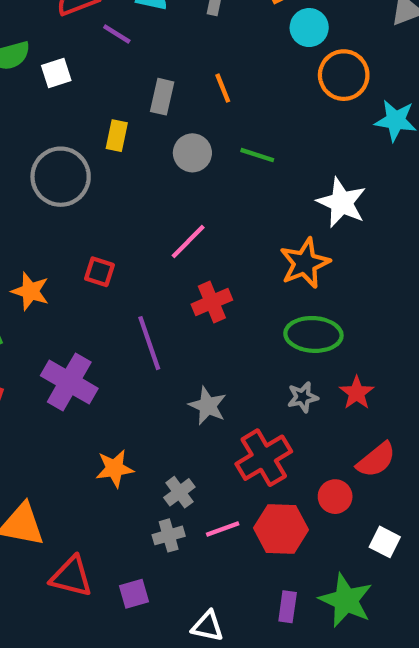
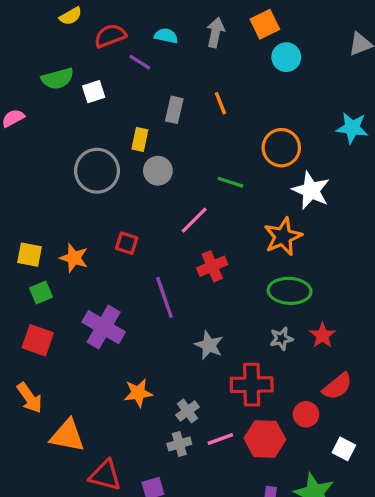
orange circle: (344, 75) -> (281, 148), moved
gray circle: (192, 153) -> (158, 171), moved
green line: (257, 155) -> (230, 182), moved
red cross: (264, 458) -> (252, 385), turned 30

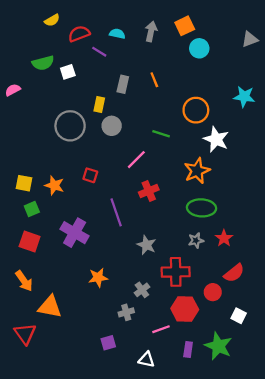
gray cross: (188, 411) -> (142, 290), moved
pink line: (220, 439) -> (161, 329), moved
red triangle: (105, 475) -> (25, 334), moved, turned 40

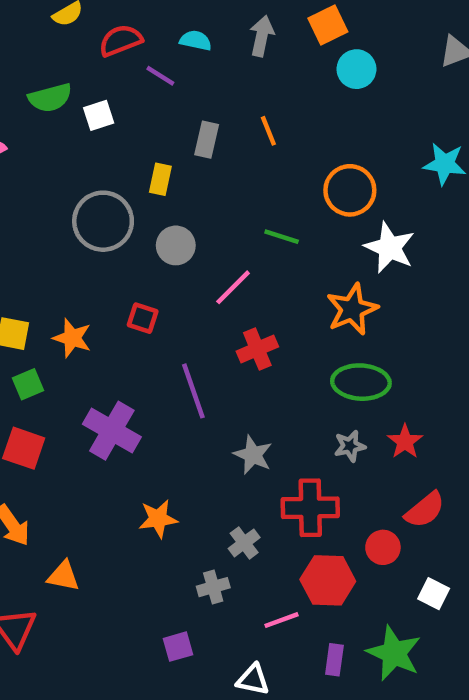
gray circle: (112, 126) -> (176, 245), moved
orange triangle: (50, 307) -> (63, 576), size x0.7

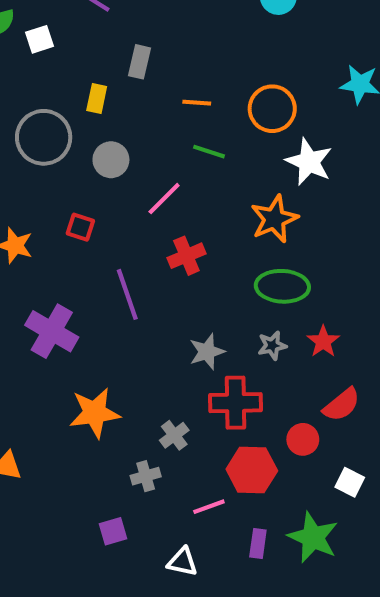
orange line: (268, 131) -> (197, 103), moved, turned -64
gray star: (253, 455) -> (207, 352), moved, turned 30
orange star: (158, 519) -> (95, 413), size x1.4

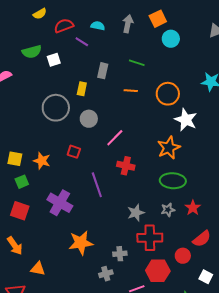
green line: (209, 152) -> (137, 63), moved
red cross: (186, 256) -> (126, 166), turned 36
gray cross: (174, 435) -> (120, 254), turned 32

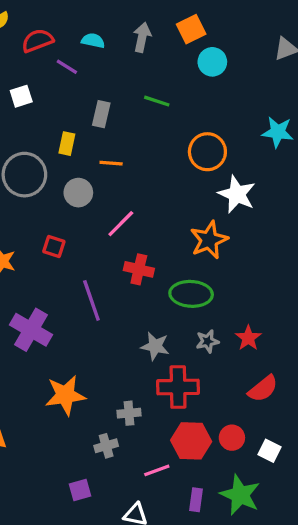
orange line: (131, 91) -> (111, 163), moved
green ellipse: (173, 181) -> (191, 294), moved
gray star: (136, 213) -> (155, 346), turned 30
red circle: (183, 256) -> (232, 438), moved

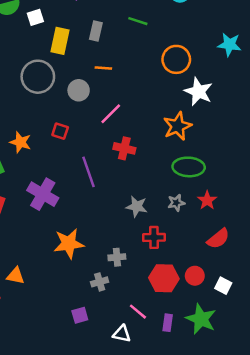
yellow rectangle: (67, 144) -> (60, 41), moved, size x1.5
green ellipse: (191, 294) -> (189, 167), moved
red cross: (178, 387) -> (154, 237), size x0.7
pink line: (157, 470) -> (138, 312), moved, turned 60

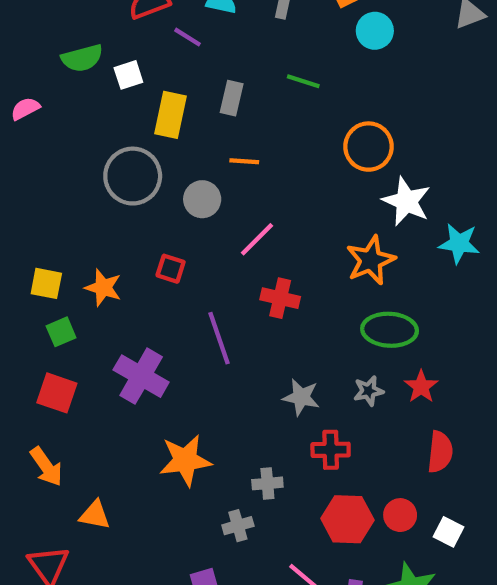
cyan star: (229, 45) -> (459, 243), moved
red semicircle: (218, 239) -> (440, 452), turned -45

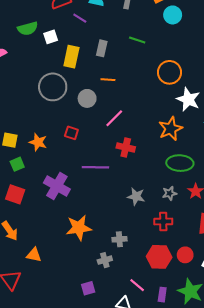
purple line: (219, 338) -> (95, 167), turned -70
red cross: (331, 450) -> (163, 221), moved

